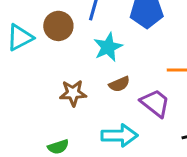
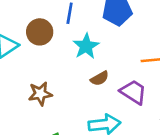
brown star: (73, 93) -> (40, 94), moved

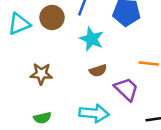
cyan star: (86, 46) -> (92, 39), turned -30

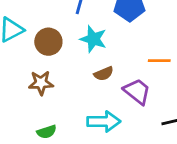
brown circle: (52, 17) -> (48, 42), moved

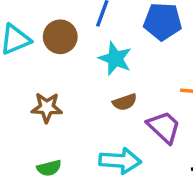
brown circle: (48, 42) -> (60, 37), moved

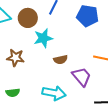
cyan star: (115, 59) -> (43, 38), moved, turned 30

